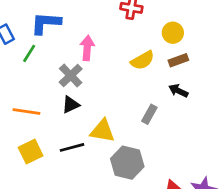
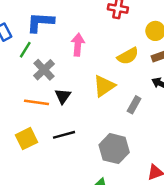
gray cross: (71, 76) -> (44, 70), moved
black triangle: (71, 105) -> (63, 96), turned -30
orange line: (26, 111) -> (36, 102), moved
yellow triangle: (102, 131) -> (104, 86), moved, turned -45

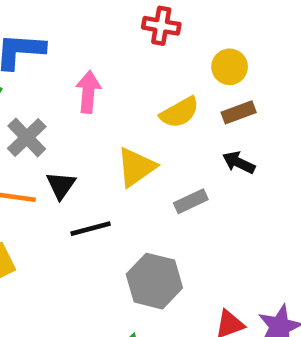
gray rectangle: (134, 105) -> (191, 201), turned 36
black line: (64, 135) -> (91, 229), moved

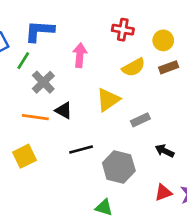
red cross: (161, 26) -> (123, 30), moved
black arrow: (239, 163) -> (165, 151), moved
black triangle: (61, 185) -> (64, 110), turned -36
black line: (91, 229) -> (81, 149), moved

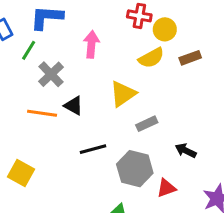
yellow circle: (163, 40) -> (165, 29), moved
gray rectangle: (140, 120) -> (147, 124), moved
yellow square: (25, 156) -> (21, 173), moved, turned -35
red triangle: (163, 193) -> (166, 188), moved

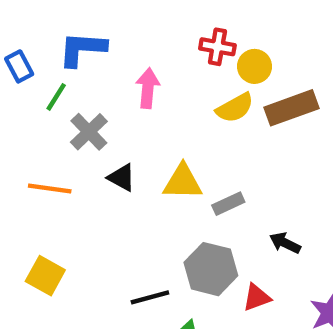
brown rectangle: (190, 58) -> (292, 108), size x1.6
yellow triangle: (123, 94) -> (183, 182), moved, turned 36
orange line: (42, 113) -> (50, 188), moved
black line: (93, 149) -> (150, 297), moved

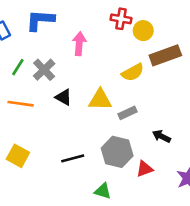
green line: (56, 97) -> (18, 67), moved
yellow semicircle: (235, 108) -> (133, 72), moved
black line: (150, 297) -> (73, 158), moved

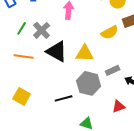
black triangle: (64, 97) -> (57, 51), size x1.6
gray rectangle: (128, 113) -> (113, 70), moved
gray hexagon: (117, 152) -> (89, 83), moved

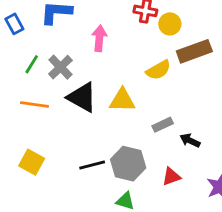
gray hexagon: (89, 83) -> (128, 164), moved

